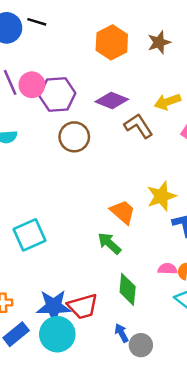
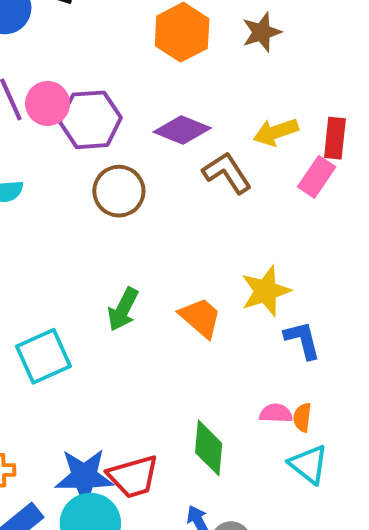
green arrow: (109, 243) -> (123, 309), moved, turned -105

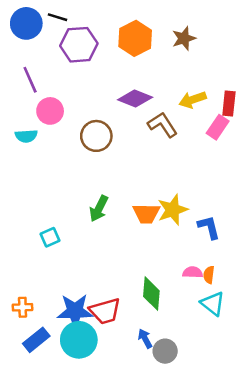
pink circle: (48, 103) -> (50, 111), moved
purple hexagon: (90, 120) -> (79, 45), moved
yellow star: (266, 291) -> (173, 210), moved
orange trapezoid: (200, 318) -> (146, 214), turned 140
cyan square: (43, 356) -> (50, 237), size x0.6

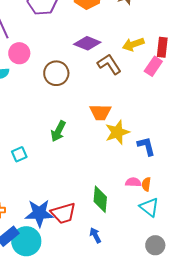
orange trapezoid: (146, 214) -> (100, 112), moved
cyan circle: (79, 340) -> (26, 241), moved
gray circle: (165, 351) -> (155, 245), moved

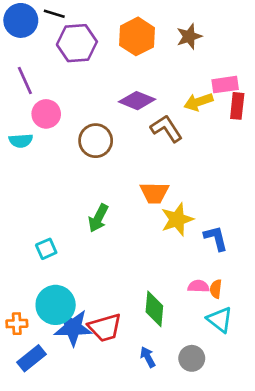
pink rectangle: (153, 66) -> (225, 85), moved, turned 48
cyan circle: (26, 241) -> (56, 305), moved
gray circle: (155, 245) -> (192, 358), moved

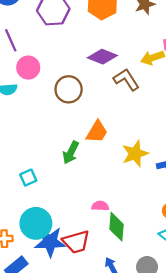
orange trapezoid: (154, 193) -> (97, 132), moved, turned -60
pink semicircle: (198, 286) -> (100, 206), moved

